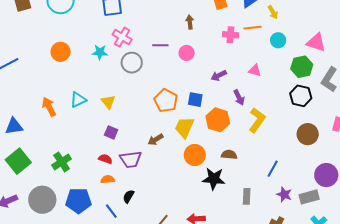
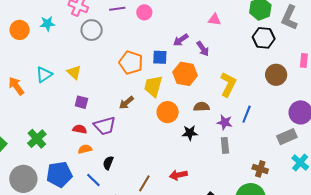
cyan star: (100, 52) -> (47, 24), moved
purple arrow: (219, 76) -> (181, 40), moved
yellow L-shape: (257, 120) -> (228, 84), moved
black star: (214, 179) -> (190, 133), size x0.7
purple star: (284, 195) -> (225, 122), moved

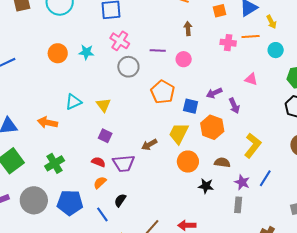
orange pentagon: (131, 63) -> (163, 92), moved
orange arrow: (16, 86) -> (48, 123), moved, turned -54
orange semicircle: (85, 149) -> (100, 183), turned -40

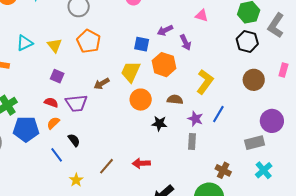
orange pentagon: (163, 92) -> (89, 41), moved
black semicircle: (120, 200) -> (74, 140), turned 112
blue pentagon: (70, 203) -> (26, 129), moved

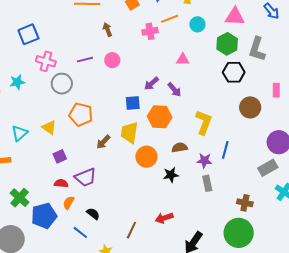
purple square: (57, 76) -> (60, 156), turned -32
brown arrow: (102, 84) -> (103, 142), moved

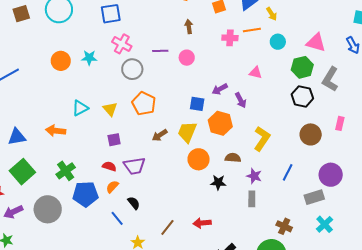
blue line: (225, 150) -> (288, 172), moved

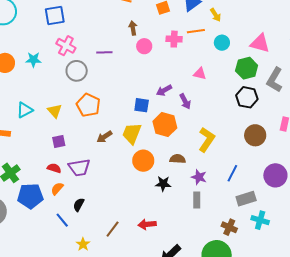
pink circle: (187, 58) -> (144, 46), moved
gray rectangle: (314, 197) -> (246, 199), moved
black semicircle: (134, 203) -> (79, 205), turned -112
cyan cross: (325, 224) -> (260, 220), moved, turned -30

